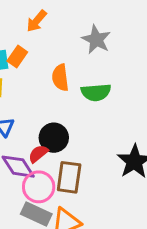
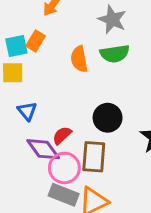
green semicircle: (96, 92) -> (115, 54), moved
black circle: (54, 138) -> (108, 118), moved

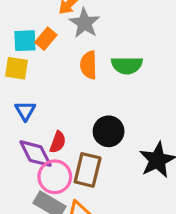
gray star: (112, 20) -> (85, 23), moved
red semicircle: (62, 135) -> (58, 142), turned 144

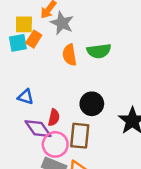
yellow square: (17, 68) -> (24, 24), moved
blue triangle: (25, 111) -> (26, 97), turned -35

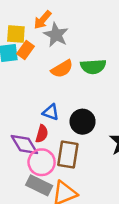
orange semicircle: (69, 55) -> (62, 69), turned -115
blue triangle: (26, 97) -> (51, 112), moved

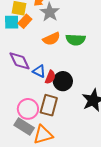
red semicircle: (42, 134) -> (50, 77), moved
purple diamond: (24, 144) -> (20, 61), moved

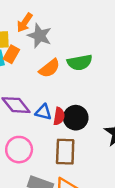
pink circle: (28, 109) -> (19, 150), moved

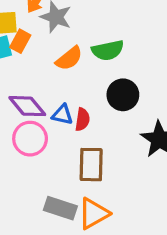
black circle: (76, 118) -> (123, 95), moved
pink circle: (19, 150) -> (30, 139), moved

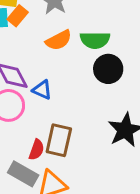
black circle: (123, 95) -> (108, 69), moved
red semicircle: (82, 119) -> (36, 150), moved

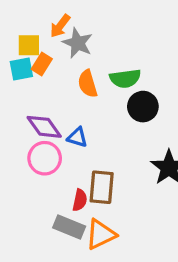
orange semicircle: (59, 40) -> (88, 84), turned 108

